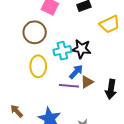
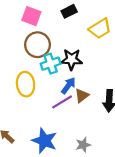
brown circle: (35, 32) -> (38, 45), moved
purple line: (69, 86) -> (62, 102), turned -30

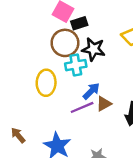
black rectangle: (69, 11) -> (79, 23), moved
black star: (72, 59) -> (93, 49), moved

